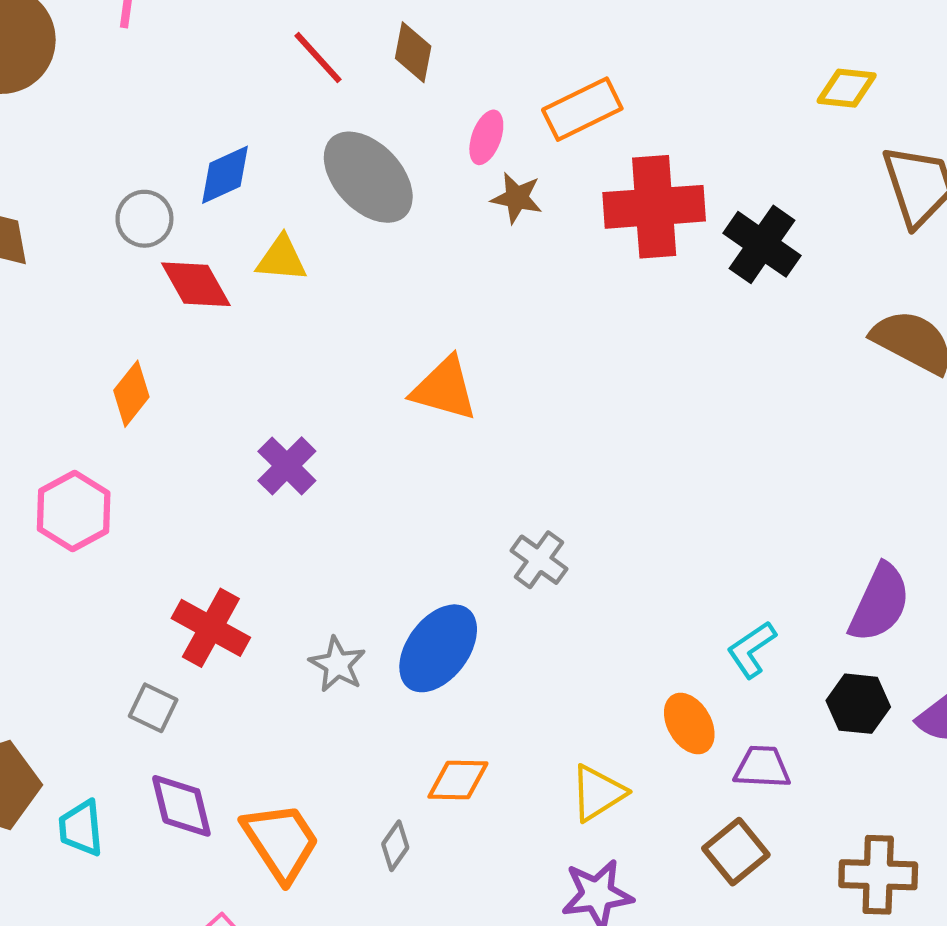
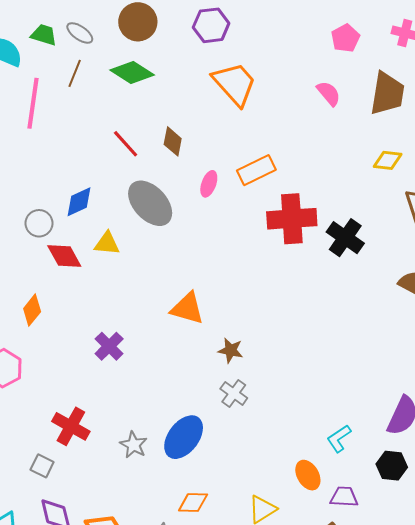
brown star: (517, 198) -> (231, 350), moved

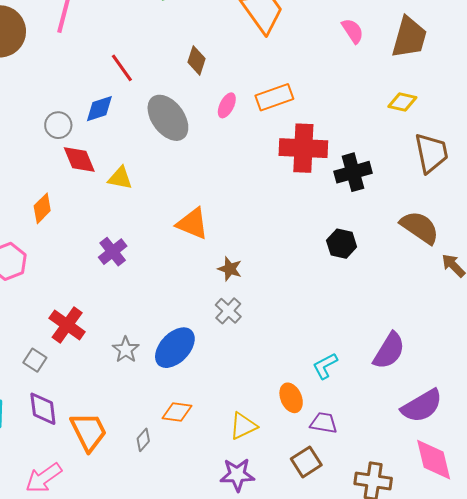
red line: (126, 144) -> (122, 68), moved
black cross: (345, 238) -> (353, 172), turned 33
yellow triangle: (107, 244) -> (120, 178), moved
black hexagon: (392, 466) -> (342, 244), moved

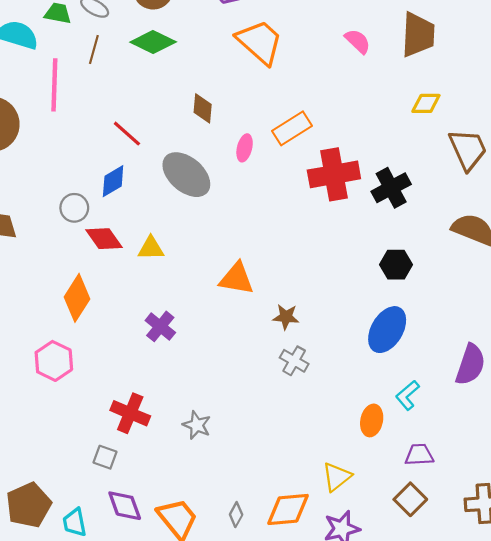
orange diamond: (42, 208) -> (77, 298), size x1.4
blue ellipse: (175, 348) -> (387, 330), moved
orange ellipse: (291, 398) -> (372, 420), moved, turned 48
orange diamond: (177, 412) -> (288, 509), moved, size x1.4

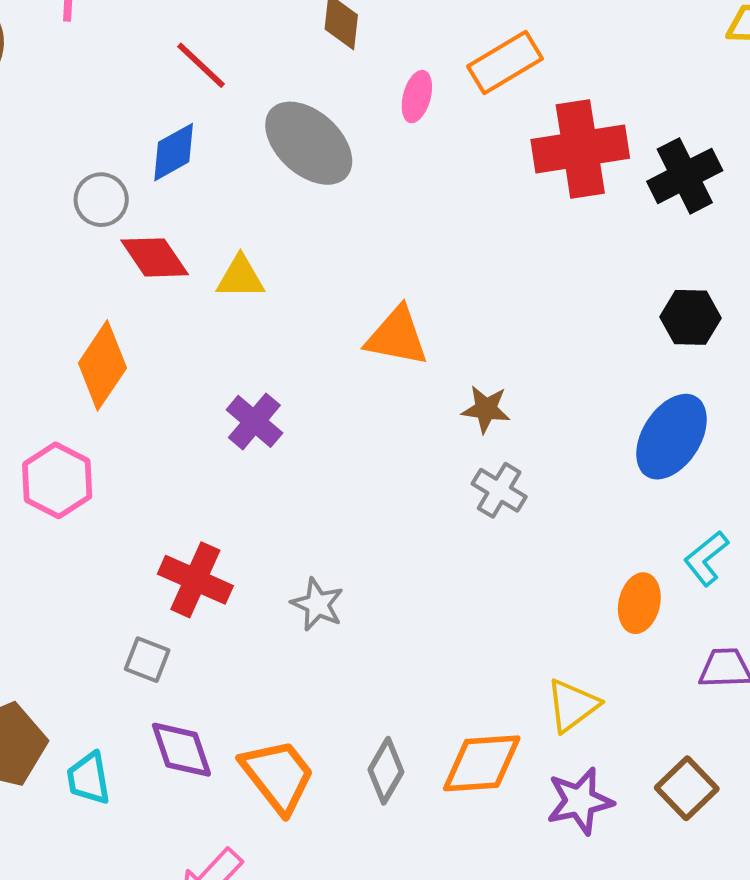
brown square: (410, 499) -> (687, 788), moved
gray diamond: (236, 515) -> (386, 771), size x1.4

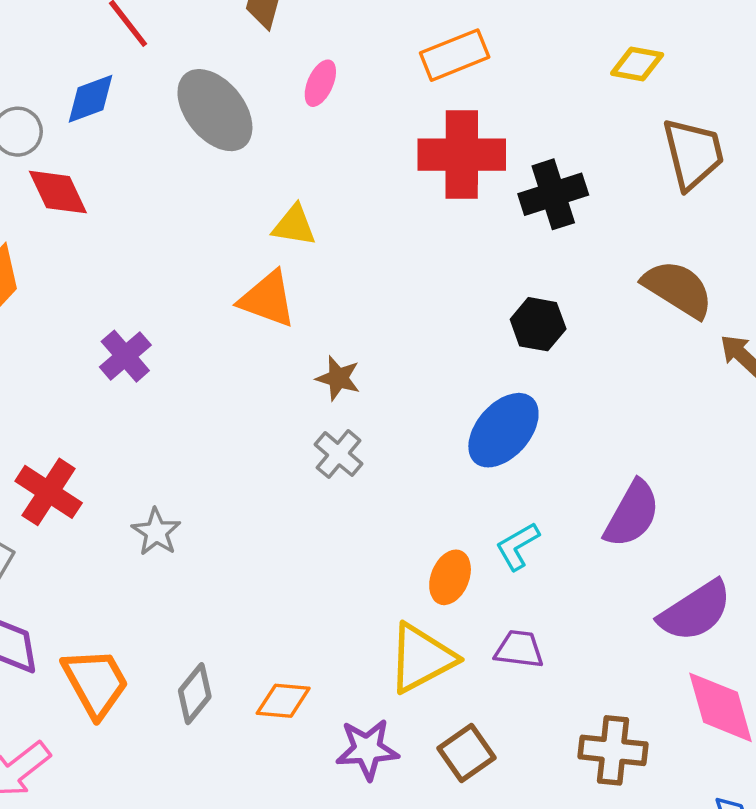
orange rectangle: (505, 63) -> (455, 55), moved
yellow triangle: (240, 277) -> (294, 225), moved
yellow triangle: (572, 705) -> (421, 658), moved, size x1.4
orange diamond: (482, 763) -> (283, 701), size x0.7

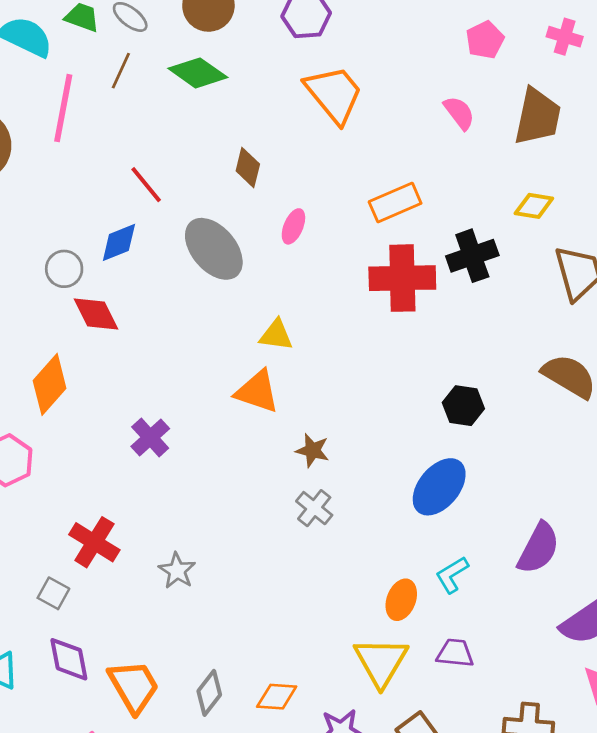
black cross: (553, 194) -> (472, 256), moved
yellow triangle: (421, 658) -> (381, 662), turned -30

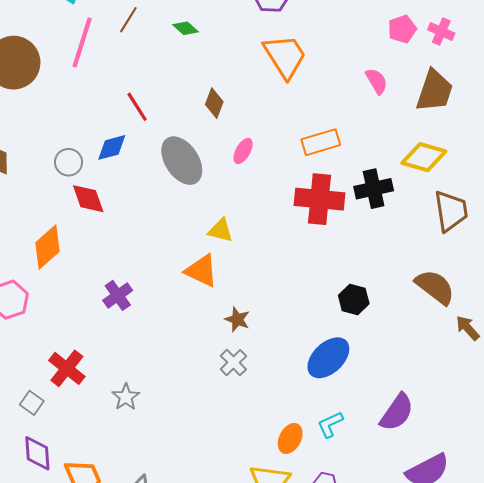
pink cross: (565, 37) -> (441, 31), moved
green diamond: (198, 73) -> (185, 28), size x0.6
yellow diamond: (534, 206) -> (424, 157), size x1.5

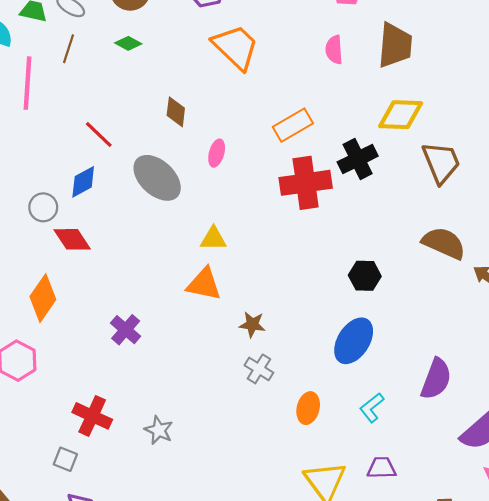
pink semicircle: (377, 81) -> (334, 50), turned -140
orange ellipse: (290, 438) -> (308, 408), moved

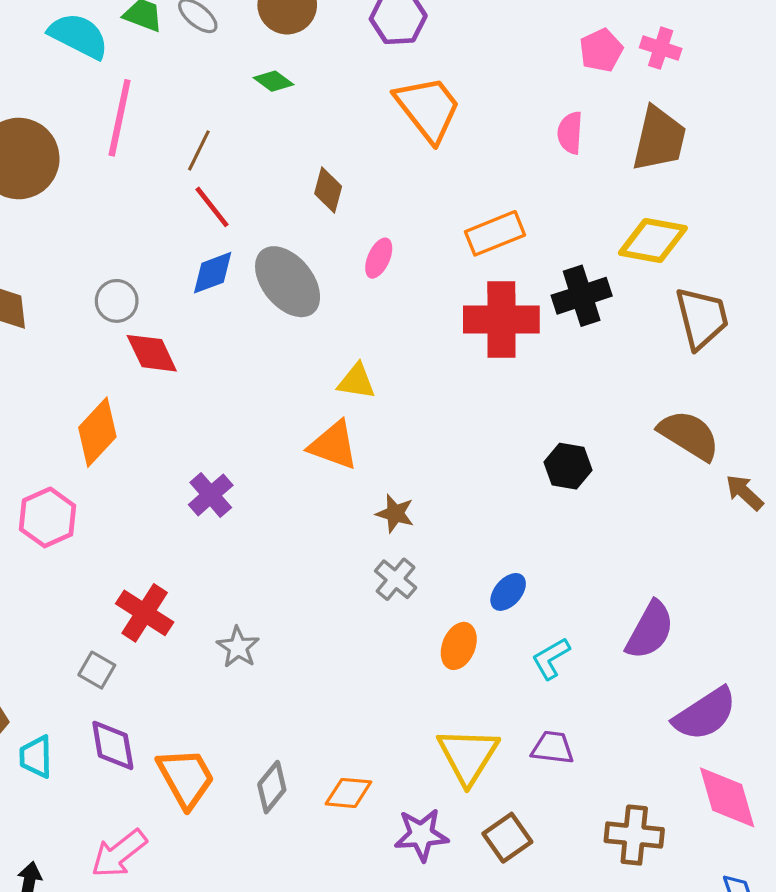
brown line: (68, 49) -> (199, 150), moved
blue diamond: (83, 182) -> (213, 273), moved
blue ellipse: (354, 341) -> (508, 592), moved, size x0.6

